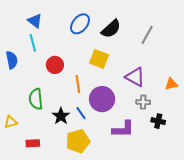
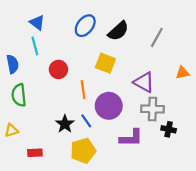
orange triangle: (171, 84) -> (182, 73), moved
green semicircle: (36, 99) -> (19, 95), moved
gray cross: (143, 102) -> (153, 109), size x1.5

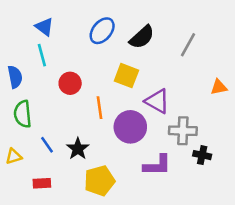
purple triangle: (144, 82) -> (157, 101), moved
blue line: (86, 121) -> (47, 145), moved

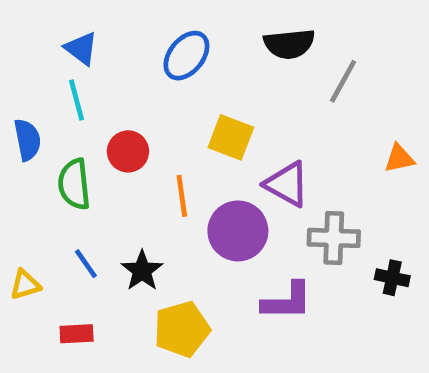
black semicircle: (142, 37) -> (289, 44), moved, turned 36
green semicircle: (23, 114) -> (74, 184), moved
black cross: (202, 155) -> (392, 278), moved

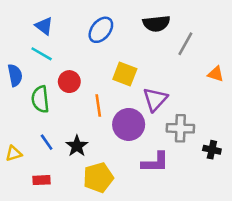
cyan line: (77, 100) -> (42, 54), turned -45
orange triangle: (399, 158) -> (216, 74), moved, turned 30
purple triangle: (287, 184) -> (155, 99), turned 44

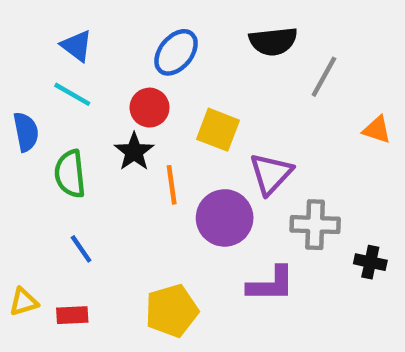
red circle: (69, 82) -> (150, 108), moved
black star: (77, 146) -> (134, 152), moved
yellow triangle: (14, 154) -> (24, 302), moved

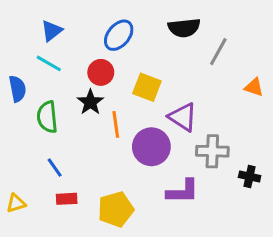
blue triangle: (77, 46) -> (52, 31), turned 45
purple triangle: (271, 174) -> (183, 117), turned -40
red rectangle: (72, 315) -> (67, 199), moved

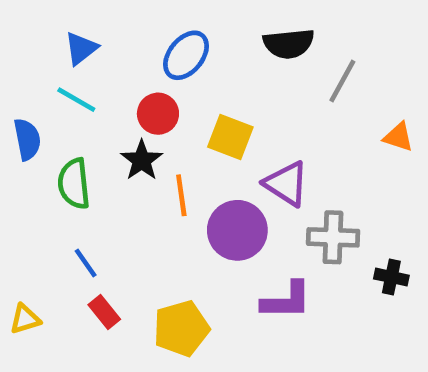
red rectangle: (67, 199) -> (104, 312), turned 54

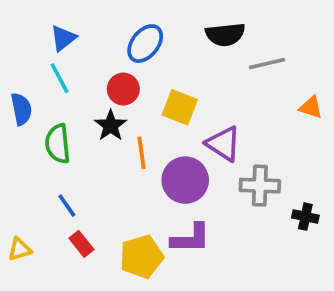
gray line: (342, 81) -> (267, 64), turned 48
cyan line: (76, 100) -> (60, 78), turned 32
purple L-shape: (286, 300) -> (191, 238), moved

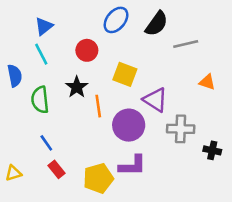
black semicircle: (225, 34) -> (157, 24), turned -48
blue ellipse: (145, 44) -> (116, 20), moved
red circle: (123, 89) -> (87, 50), moved
orange triangle: (311, 107) -> (207, 82), moved

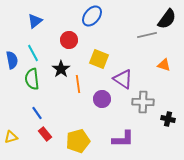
black semicircle: (157, 24) -> (167, 19), moved
cyan line: (41, 54) -> (33, 53), moved
purple circle: (129, 125) -> (102, 99), size x0.7
purple L-shape: (132, 166) -> (123, 139), moved

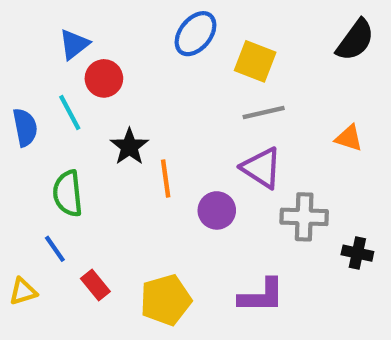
gray line: (147, 35) -> (264, 112), moved
red circle: (69, 40) -> (104, 78), moved
yellow square: (99, 59) -> (255, 61), moved
green semicircle: (32, 79) -> (68, 193), moved
blue line: (37, 113) -> (55, 249), moved

